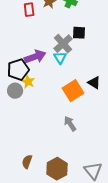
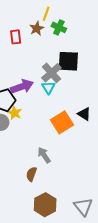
black square: (79, 33) -> (68, 61), size x1.5
gray arrow: (70, 124) -> (44, 155), moved
brown semicircle: (27, 162) -> (31, 174), moved

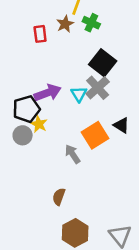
black square: (68, 61) -> (103, 63), turned 35
gray cross: (51, 73) -> (98, 88), moved
gray arrow: (44, 155) -> (73, 154), moved

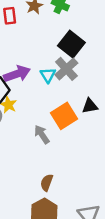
black triangle: (121, 125) -> (90, 106), turned -42
brown semicircle: (59, 197) -> (47, 183), moved

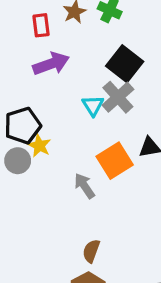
purple arrow: (17, 74) -> (51, 64), moved

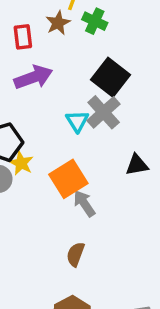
orange square: (115, 161) -> (68, 179), moved
gray arrow: (84, 186) -> (84, 203), moved
brown semicircle: (91, 251) -> (75, 254), moved

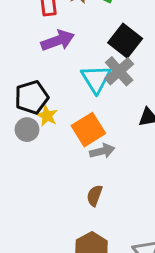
cyan triangle: (77, 121) -> (96, 79), size x1.5
gray arrow: (84, 203) -> (102, 151), turned 110

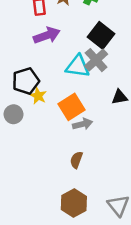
cyan triangle: (96, 79) -> (78, 66), turned -50
gray circle: (27, 130) -> (13, 114), moved

